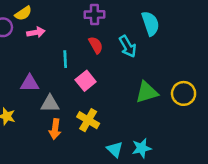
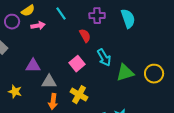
purple cross: (94, 15) -> (97, 16), moved
cyan arrow: (128, 46) -> (104, 58), moved
cyan line: (65, 59) -> (61, 14), moved, turned -32

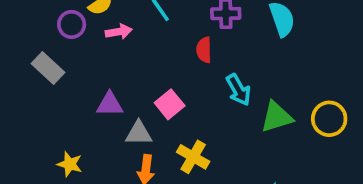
red semicircle: (85, 36) -> (204, 50), turned -152
pink square: (77, 64) -> (170, 104), moved
yellow star: (15, 92) -> (70, 164), moved

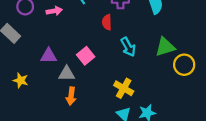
green triangle: (277, 117) -> (165, 47), moved
yellow cross: (193, 157) -> (124, 88), moved
yellow star: (70, 164) -> (21, 80), moved

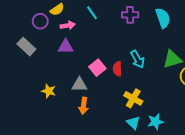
red semicircle: (107, 22) -> (117, 69), moved
purple triangle: (49, 56) -> (66, 47), moved
yellow star: (21, 80) -> (49, 91), moved

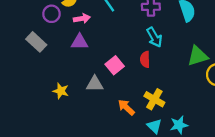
cyan arrow: (137, 59) -> (154, 37), moved
red semicircle: (117, 69) -> (145, 59), moved
orange arrow: (84, 106) -> (126, 107), moved, turned 126

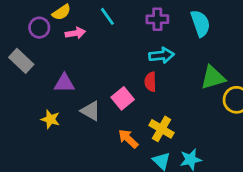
cyan arrow: (154, 37) -> (162, 55), turned -66
purple triangle: (80, 42) -> (64, 83), moved
pink square: (115, 65) -> (123, 98), moved
gray triangle: (95, 84) -> (91, 111), turned 30

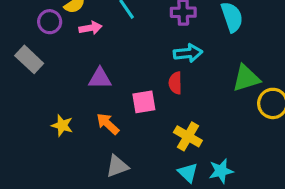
purple triangle: (64, 83) -> (100, 78), moved
pink square: (123, 98) -> (144, 102), turned 30
gray triangle: (91, 111) -> (117, 166), moved, turned -50
orange arrow: (128, 139) -> (108, 124), moved

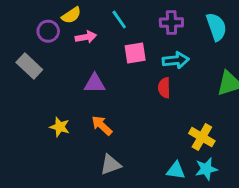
pink square: (144, 102) -> (135, 53), moved
yellow cross: (188, 136) -> (202, 137), moved
cyan triangle: (188, 173) -> (176, 170), turned -36

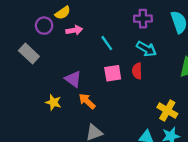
cyan line: (119, 20) -> (107, 43), moved
pink square: (135, 53) -> (113, 73), moved
cyan arrow: (176, 60) -> (146, 49), turned 36
purple triangle: (95, 83) -> (73, 79), moved, turned 36

